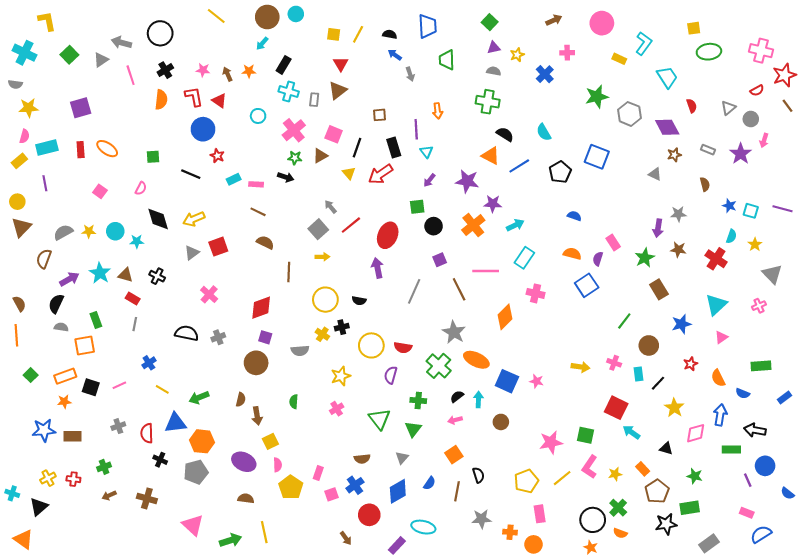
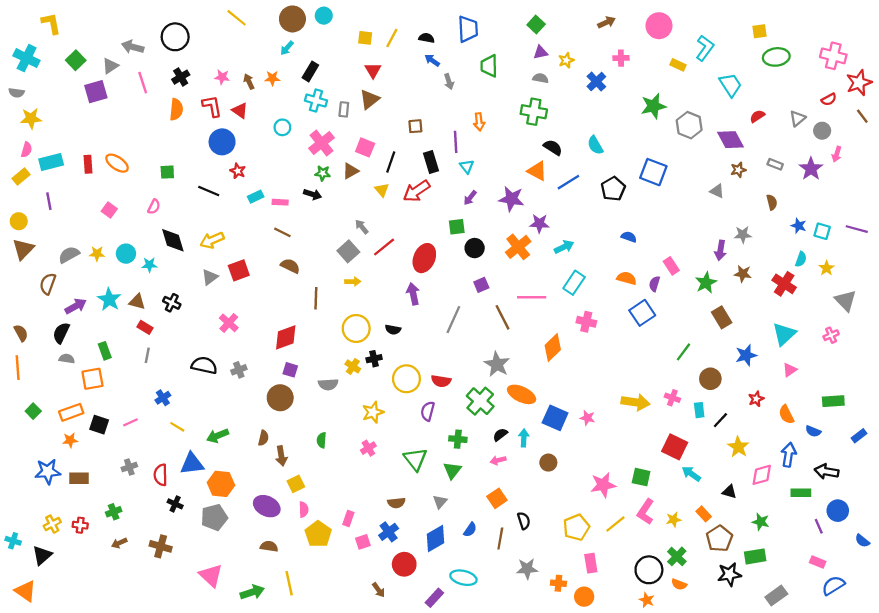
red semicircle: (692, 106) -> (757, 116), turned -104
purple square: (81, 108) -> (96, 92), moved
yellow arrow: (580, 367) -> (636, 402), size x1.4

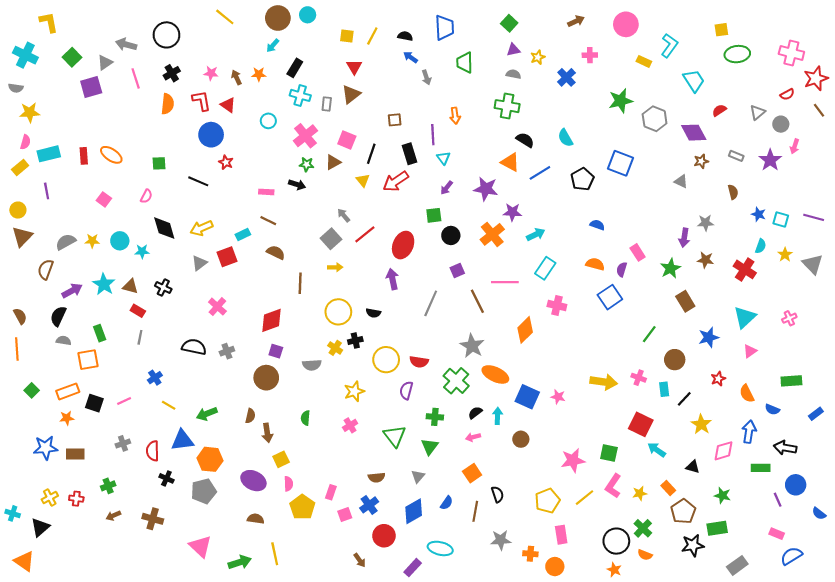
cyan rectangle: (256, 197) -> (243, 234), moved
gray triangle: (846, 301) -> (813, 264), moved

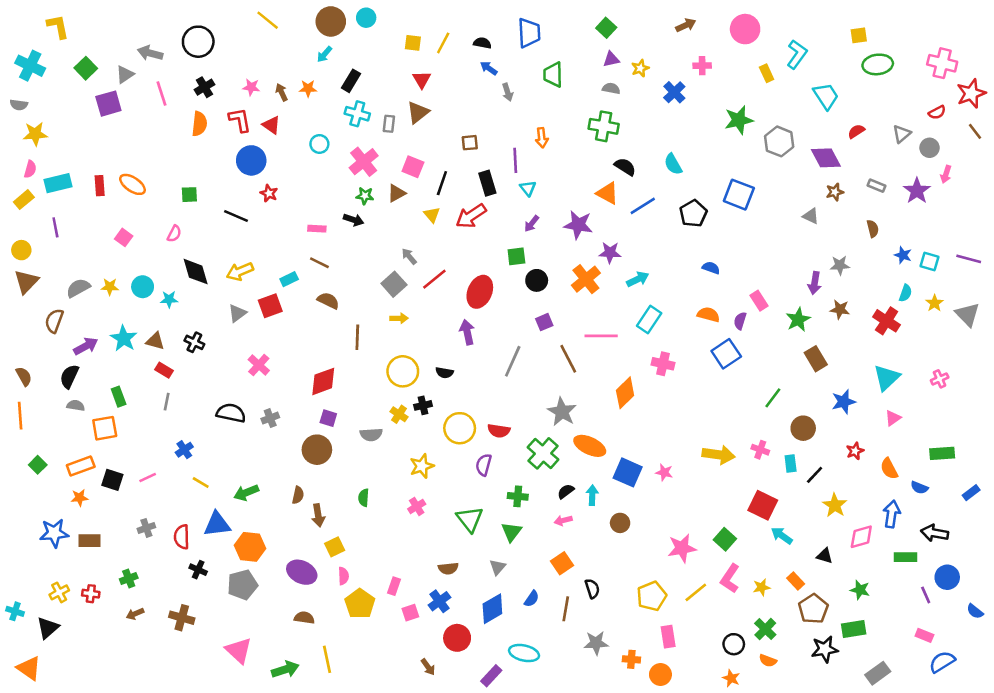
yellow rectangle: (644, 61) -> (767, 73), turned 40
green square: (609, 453) -> (725, 539), turned 30
black circle: (616, 541) -> (734, 644), size x0.7

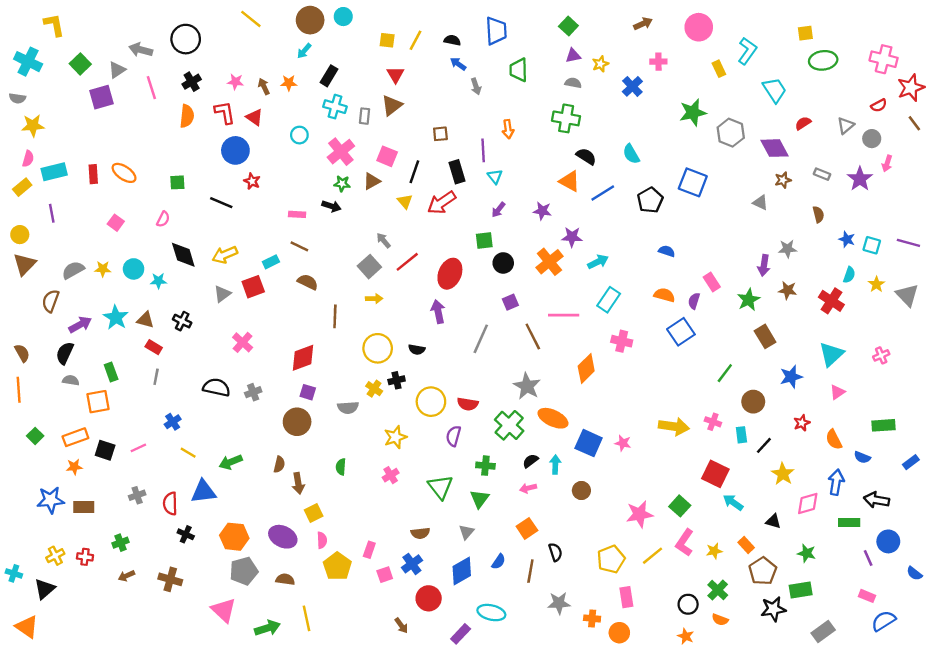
purple star: (578, 225) -> (542, 211), size x0.7
orange hexagon: (250, 547) -> (234, 537), moved
gray pentagon: (242, 585) -> (244, 571), moved

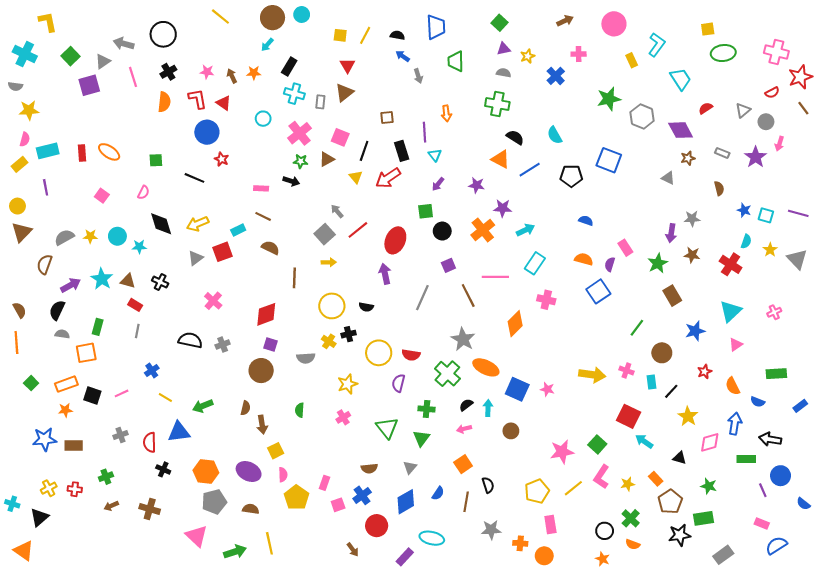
black pentagon: (650, 200) -> (571, 176), turned 30
green rectangle: (111, 372) -> (98, 327), turned 35

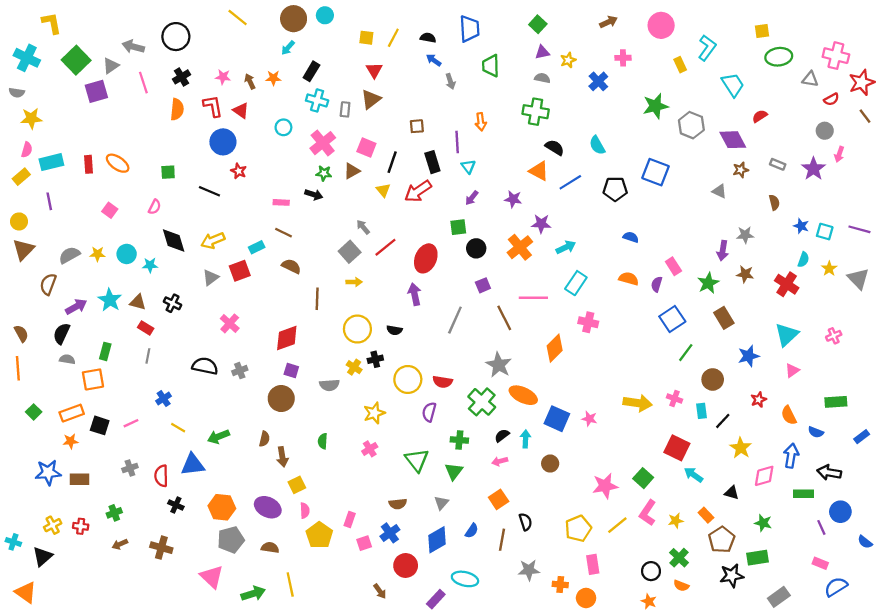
green square: (71, 56) -> (76, 60), size x1.4
gray triangle: (743, 110) -> (810, 79), moved, turned 49
blue square: (598, 291) -> (672, 319), moved

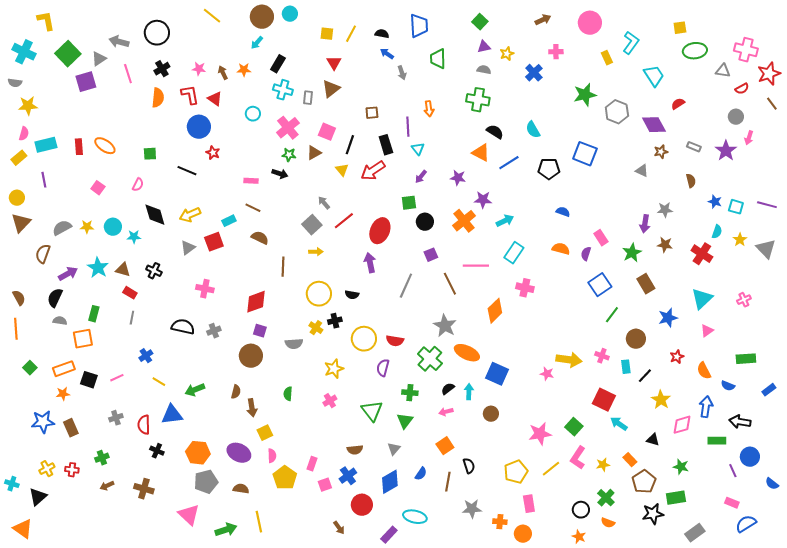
pink cross: (230, 323) -> (205, 289), turned -30
pink star: (589, 419) -> (547, 374), moved
brown rectangle: (80, 479) -> (71, 428), turned 66

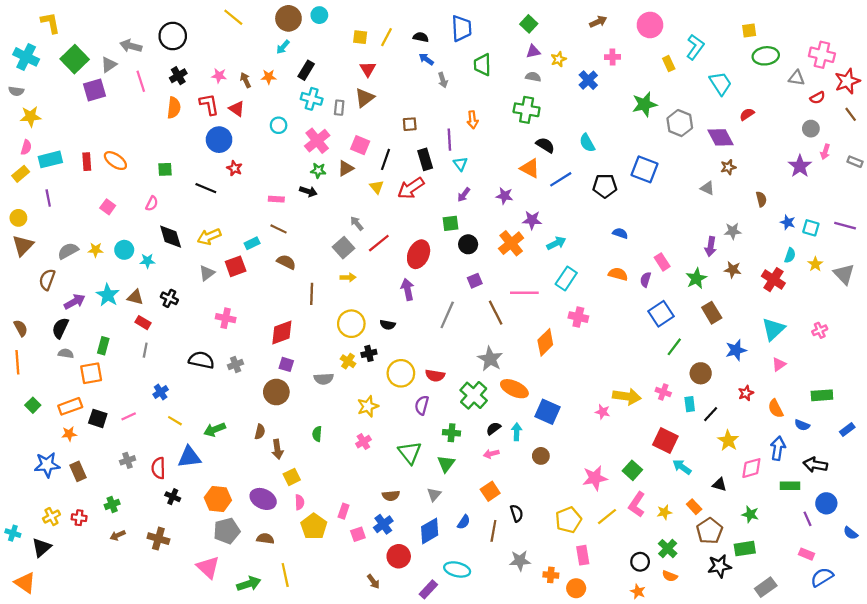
gray rectangle: (694, 147) -> (855, 162), moved

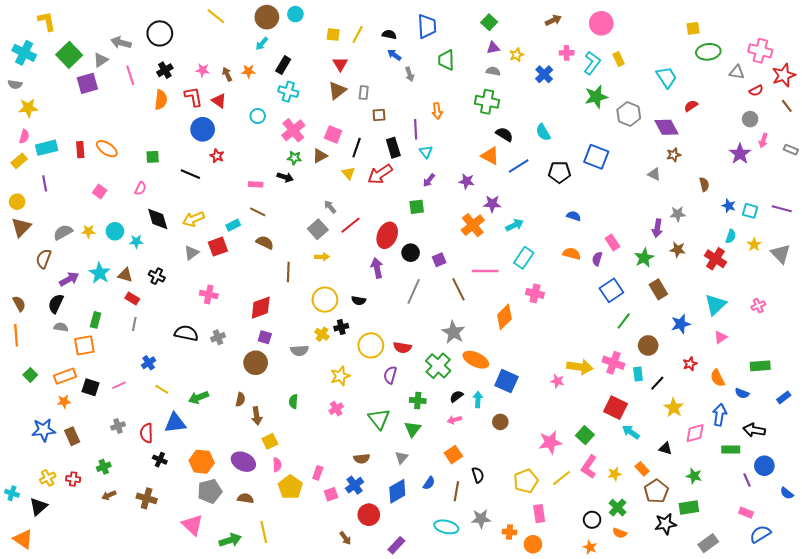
cyan L-shape: (695, 47) -> (592, 63), moved
gray rectangle: (339, 108) -> (364, 93), moved
black circle: (468, 244) -> (411, 253), moved
pink cross: (663, 392) -> (613, 363), size x1.5
cyan ellipse: (457, 569) -> (446, 527), moved

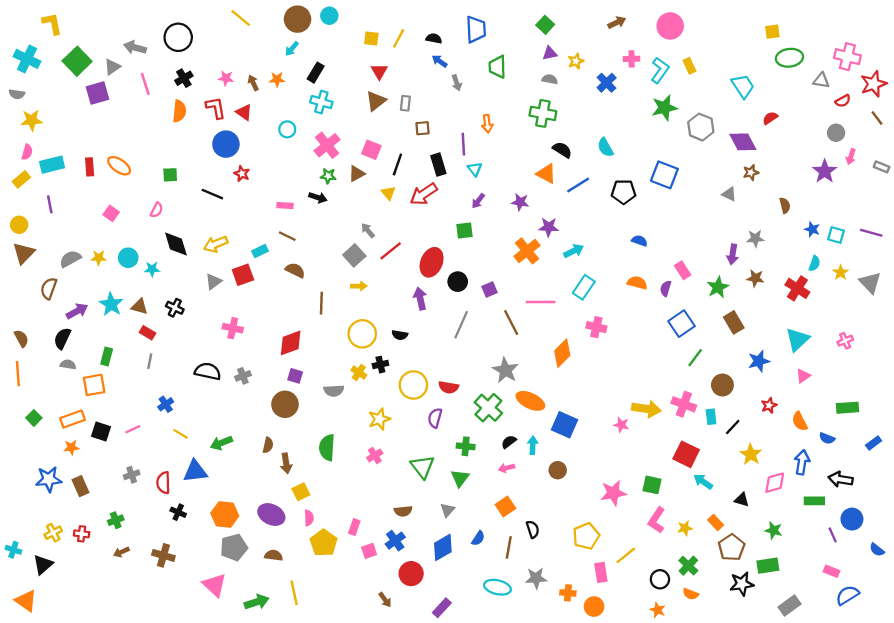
green semicircle: (293, 402) -> (327, 447), size x1.6
green square: (585, 435) -> (652, 485), turned -30
yellow line: (561, 478) -> (626, 555), moved

